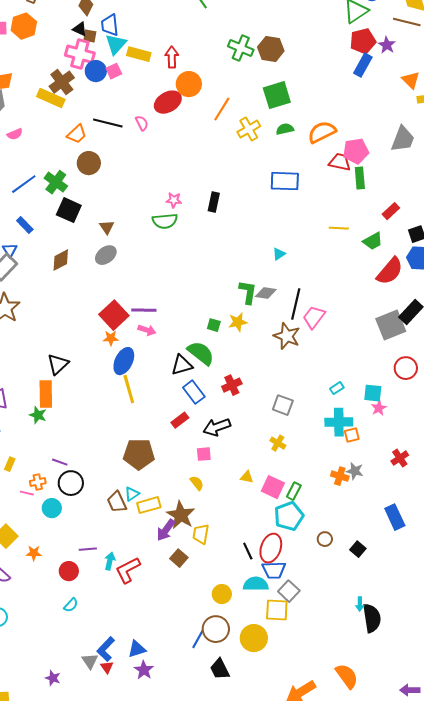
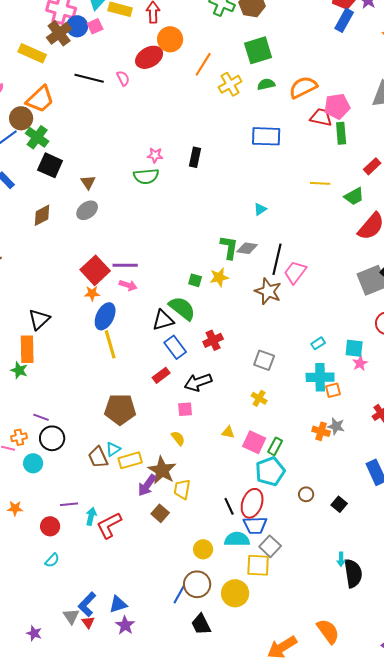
brown cross: (62, 82) -> (59, 33), moved
orange trapezoid: (77, 134) -> (40, 99), moved, size x1.4
brown circle: (89, 163) -> (21, 118), moved

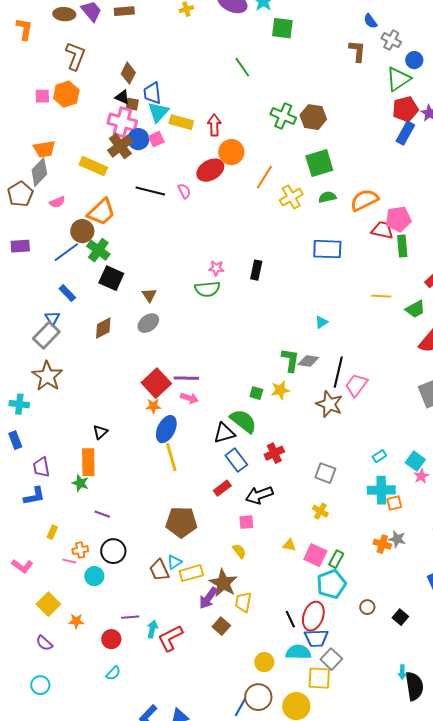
black triangle: (39, 319) -> (100, 432), size x0.7
cyan square: (354, 348) -> (415, 461), turned 30
purple line: (41, 417) -> (102, 514), moved

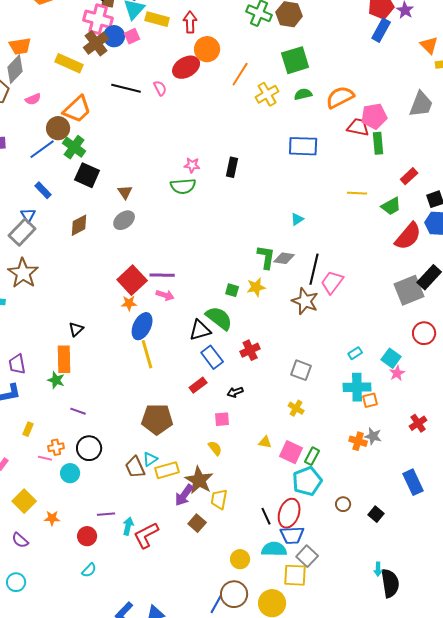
black arrow: (259, 495) -> (235, 392), size x0.6

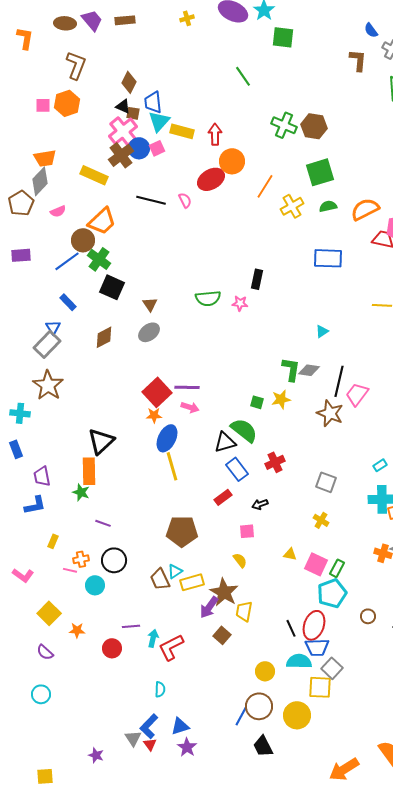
pink cross: (98, 19) -> (123, 131), turned 36
pink star: (192, 165) -> (240, 303), moved
black triangle: (76, 329) -> (101, 441), size x1.8
cyan semicircle: (89, 570) -> (160, 689), moved, turned -42

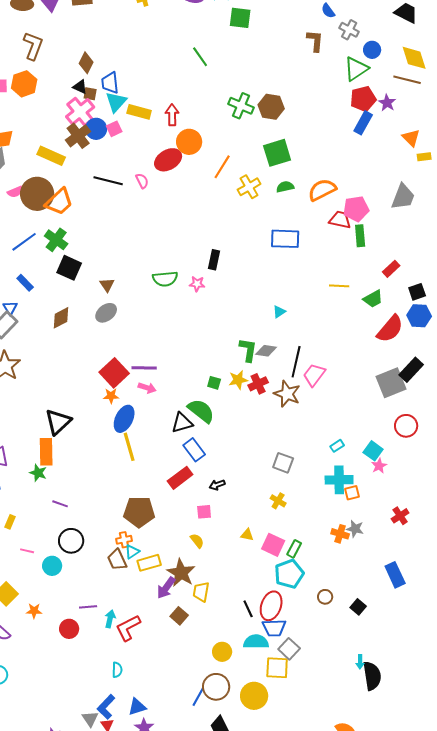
brown circle: (83, 240) -> (37, 194), moved, size x1.4
red cross: (275, 462) -> (258, 384), moved
red rectangle: (223, 497) -> (180, 478), size x1.4
orange cross: (81, 559) -> (124, 540), moved

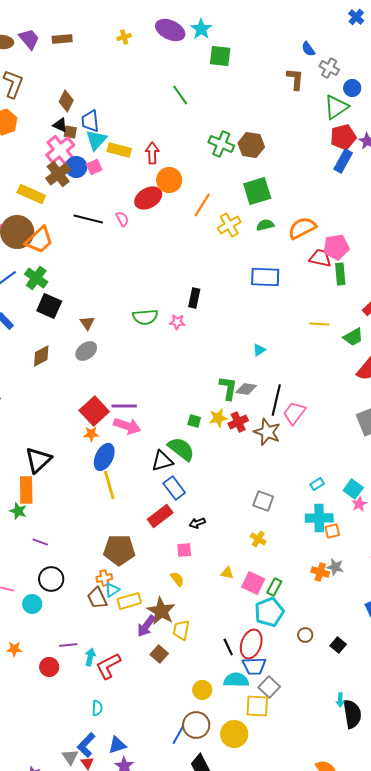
pink arrow: (147, 388) -> (127, 426), size x1.5

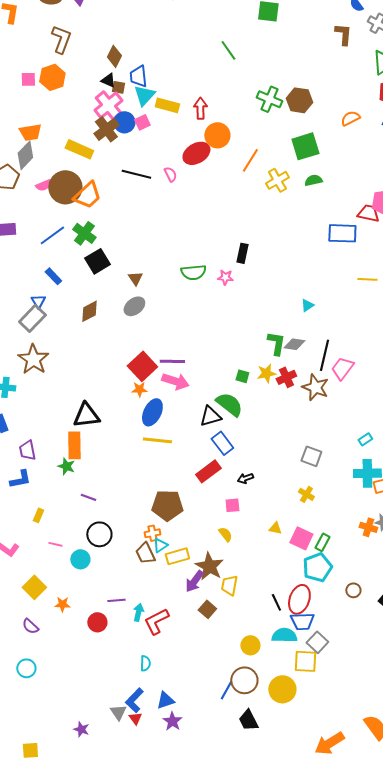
orange semicircle: (302, 228) -> (350, 118), moved, size x0.7
blue rectangle: (265, 277) -> (342, 233), moved
black square: (49, 306) -> (97, 261), turned 35
black triangle: (38, 460) -> (86, 415), turned 36
yellow line: (109, 485) -> (157, 440), turned -68

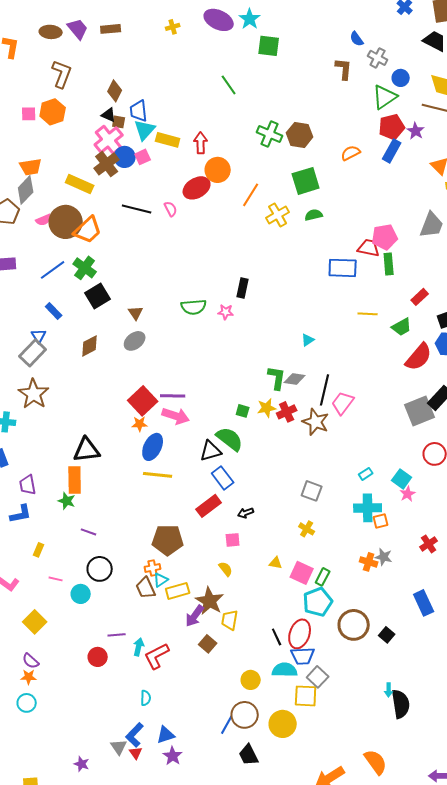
brown circle: (353, 590) -> (354, 625), size x2.0
orange star: (62, 604) -> (29, 677), moved

